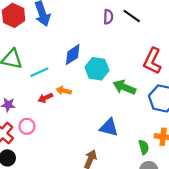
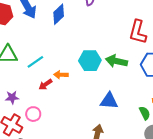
blue diamond: (73, 55) -> (59, 14), moved
cyan hexagon: (97, 69) -> (90, 61), moved

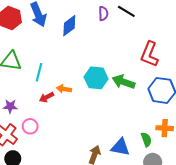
cyan line: (35, 62) -> (39, 72), turned -48
blue triangle: (109, 101) -> (120, 147), moved

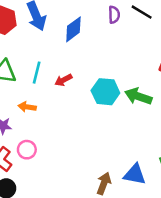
cyan line: (39, 72) -> (37, 73), moved
orange arrow: (64, 89) -> (27, 107), moved
red arrow: (47, 97) -> (63, 80), moved

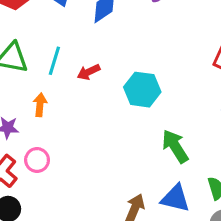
green arrow: (138, 96) -> (175, 146), moved, turned 36
orange arrow: (27, 107) -> (40, 105), turned 84

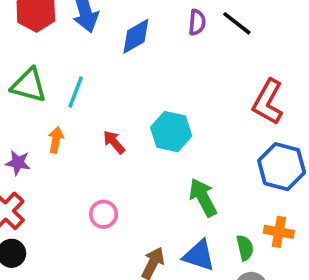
red arrow: (89, 72) -> (114, 142), moved, turned 70
pink circle: (37, 160) -> (103, 214), moved

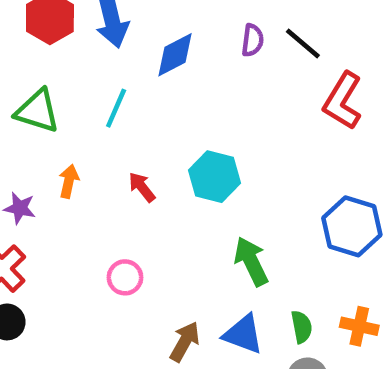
cyan line: (76, 92) -> (116, 108), moved
red L-shape: (268, 102) -> (343, 101), moved
orange cross: (279, 232) -> (359, 326), moved

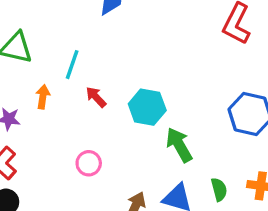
cyan line: (116, 108) -> (72, 65), moved
cyan hexagon: (214, 177) -> (147, 107), moved

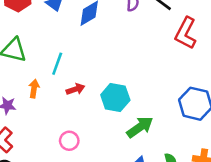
red arrow: (96, 97) -> (75, 89), turned 114
green arrow: (179, 145) -> (140, 127), turned 84

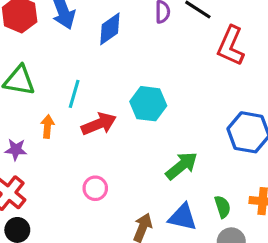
red arrow: (75, 89) -> (99, 124), size x1.5
cyan hexagon: (115, 97) -> (148, 104), moved

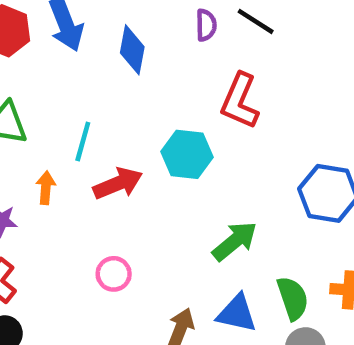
blue diamond: (110, 29) -> (132, 50), turned -44
red L-shape: (231, 46) -> (240, 101), moved
green semicircle: (223, 207) -> (293, 298), size x1.4

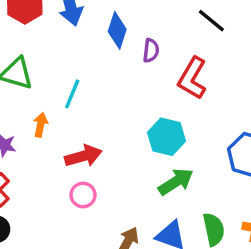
purple semicircle: (206, 25) -> (151, 51), moved
cyan hexagon: (187, 154) -> (166, 137), moved
red arrow: (118, 183) -> (83, 156), moved

